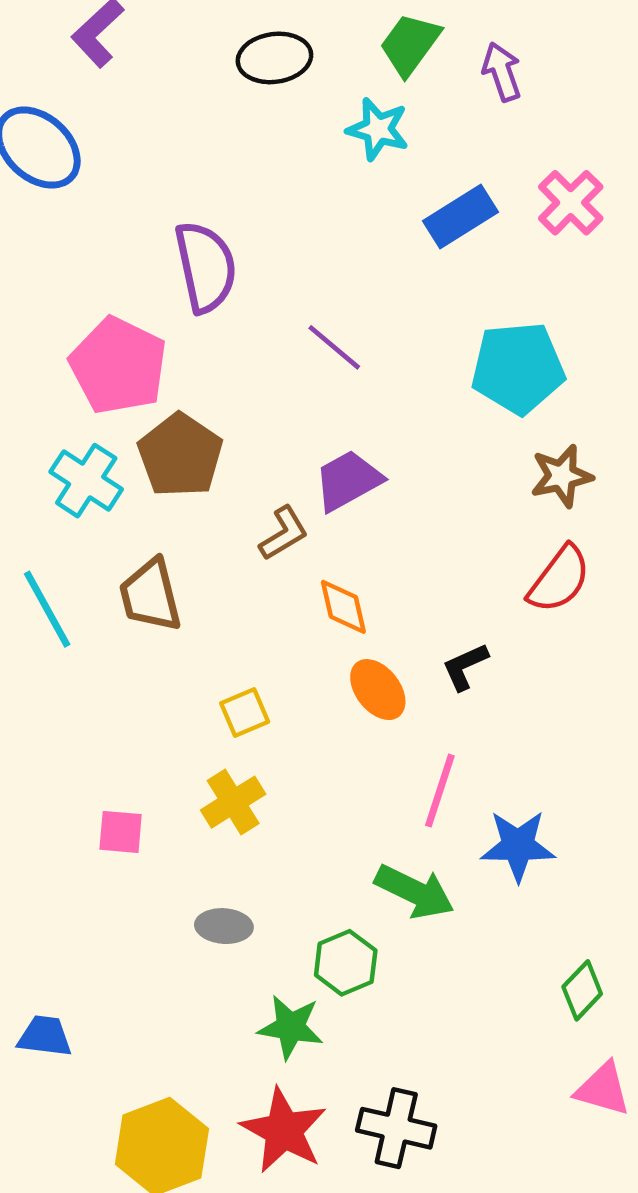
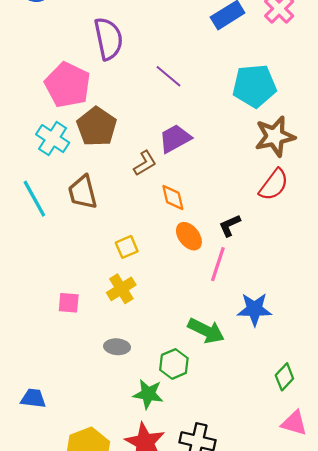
brown star: (562, 476) -> (275, 136), size x1.4
pink line: (440, 791) -> (218, 264), moved

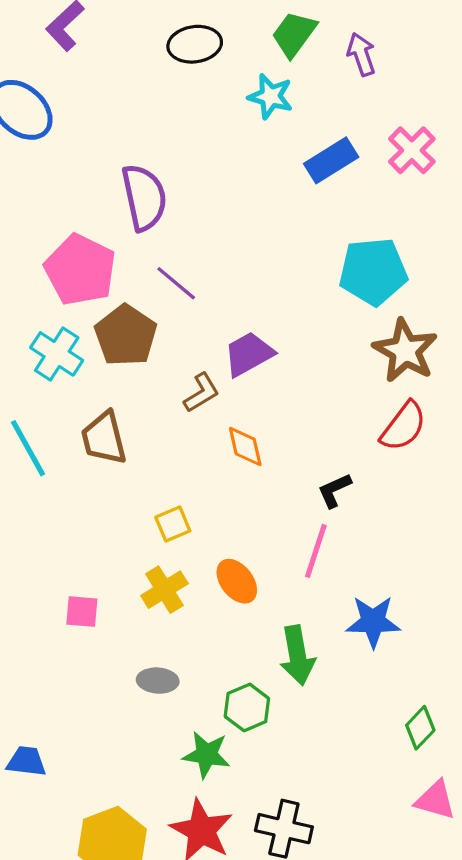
purple line: (169, 76) -> (176, 283), moved
brown star: (275, 136) -> (405, 351), turned -30
orange ellipse: (189, 236) -> (237, 581), moved
green arrow: (206, 331) -> (297, 655), turned 54

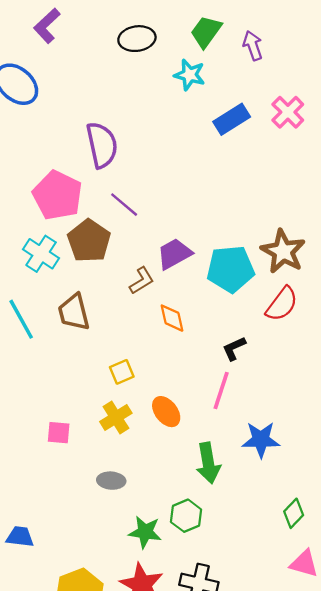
cyan pentagon: (373, 271) -> (230, 269), moved
green hexagon: (247, 707) -> (186, 516), moved

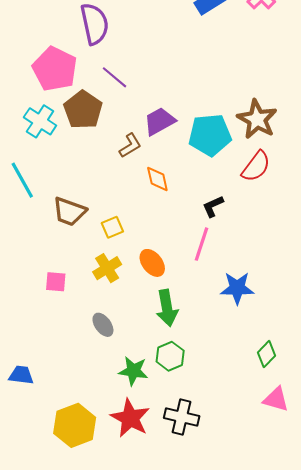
brown trapezoid: (74, 312) -> (69, 212), moved, turned -56
green arrow: (208, 463) -> (167, 308), moved
gray ellipse: (111, 481) -> (103, 325), turned 50

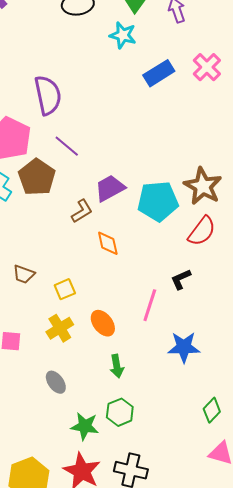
black L-shape: (213, 206) -> (181, 279), moved
brown trapezoid: (69, 212) -> (24, 274), size x0.7
green arrow: (167, 308) -> (117, 366), size x0.7

